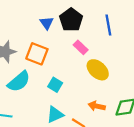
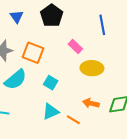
black pentagon: (71, 20) -> (52, 15), moved
blue triangle: (47, 23) -> (17, 17), moved
yellow ellipse: (98, 70) -> (92, 68), turned -40

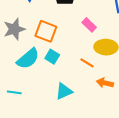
cyan square: (51, 83) -> (52, 57), moved
orange line: (73, 120) -> (87, 63), moved

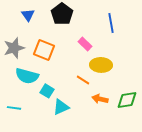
cyan square: (52, 57) -> (47, 91), moved
cyan semicircle: (28, 59) -> (27, 76), turned 55

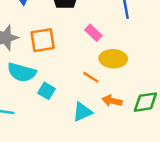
orange square: (44, 50) -> (43, 40), turned -30
cyan triangle: (61, 107) -> (82, 112), moved

